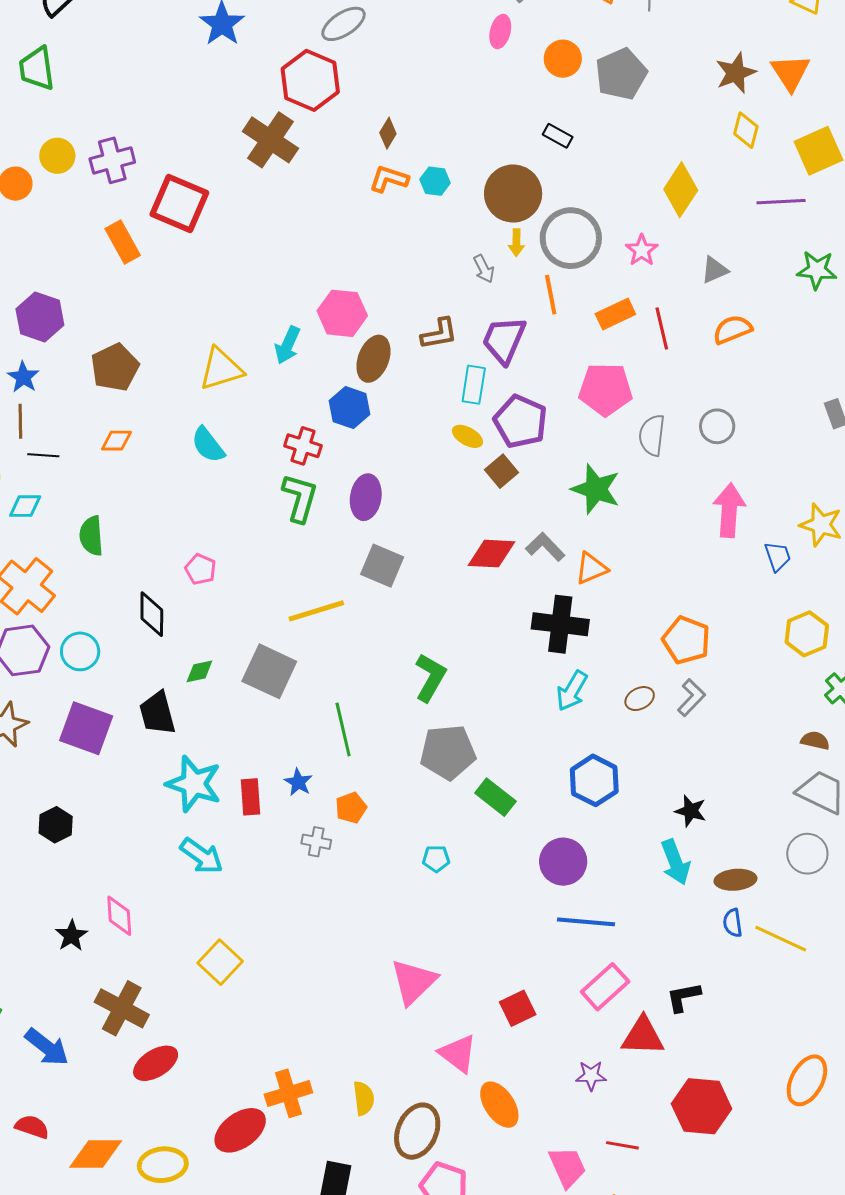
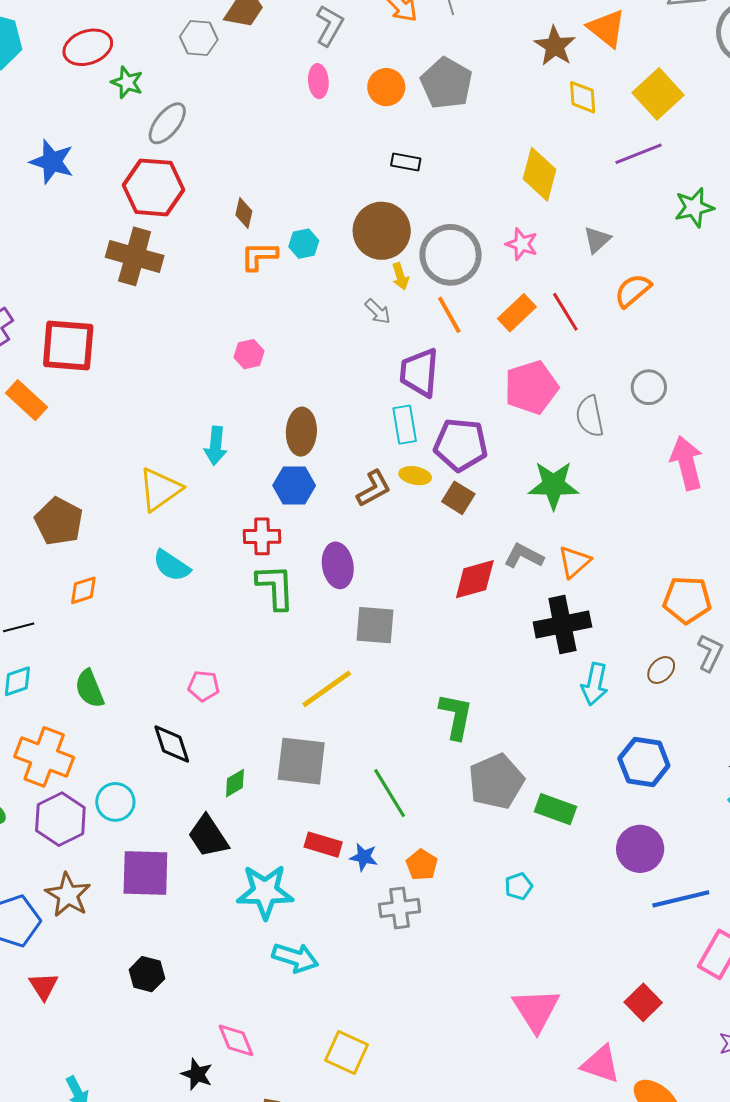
pink hexagon: (342, 313) -> (249, 354), moved, size x0.6
brown L-shape: (439, 334) -> (374, 489), moved
red rectangle: (250, 797) -> (323, 845), moved, turned -51
gray cross: (316, 842) -> (400, 908), size x1.4

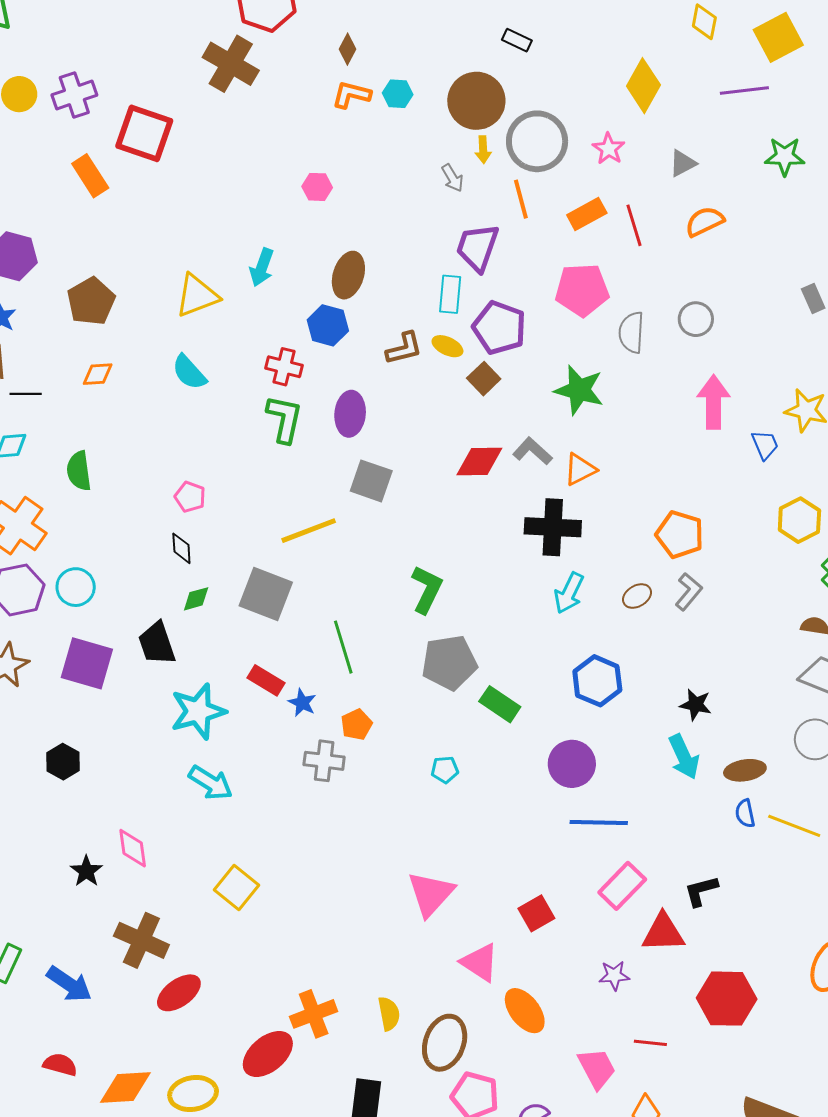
black diamond: (172, 744) -> (181, 548), moved, size x0.7
cyan star: (265, 892) -> (198, 711), turned -30

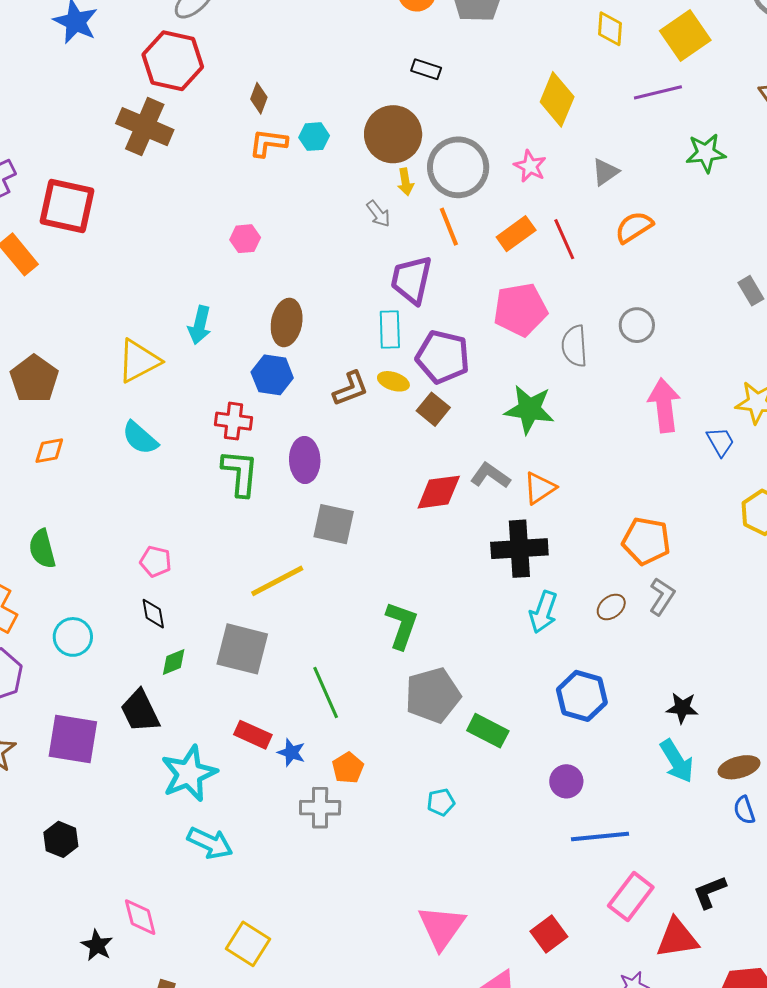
cyan circle: (76, 587) -> (73, 637), moved
purple circle: (572, 764) -> (566, 781), size x0.7

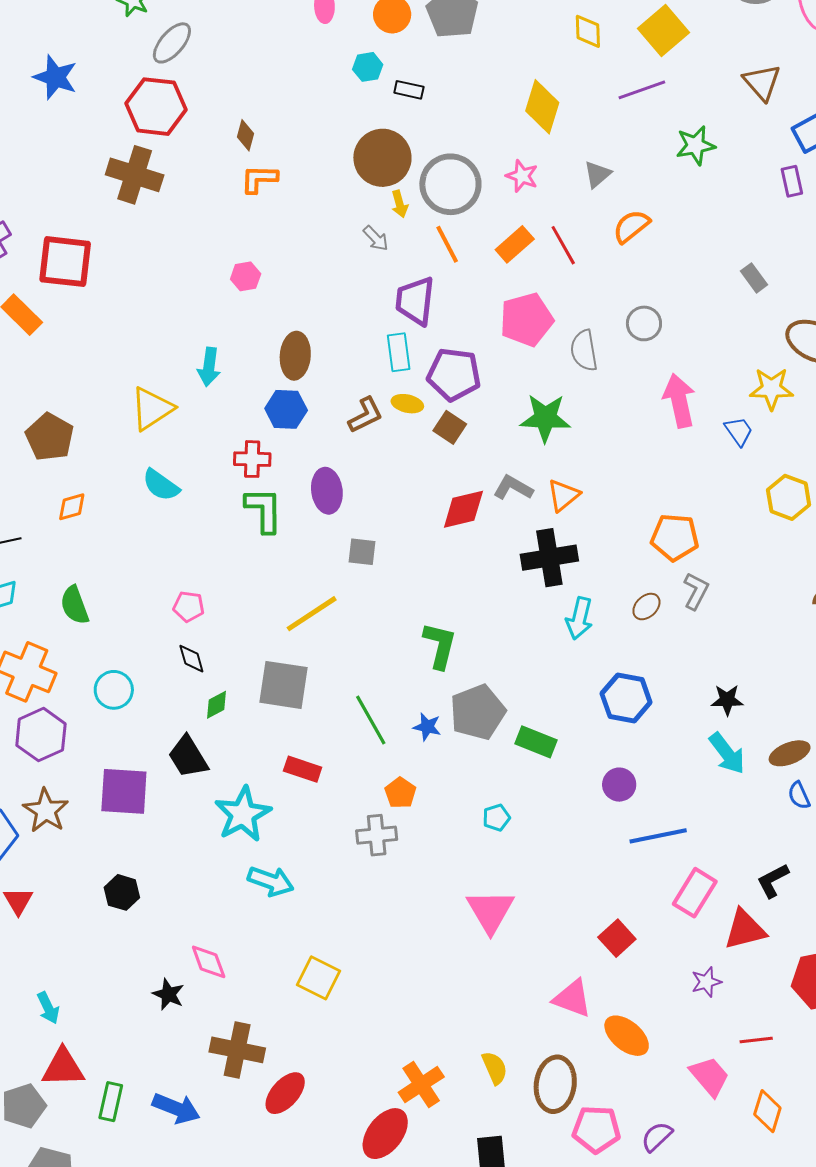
cyan hexagon: (314, 137) -> (368, 67), moved
gray square: (334, 524) -> (362, 552), size x0.7
blue star: (291, 753) -> (427, 727), moved
pink triangle: (442, 927) -> (490, 911), moved

